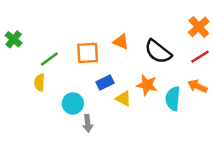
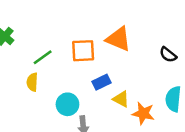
orange triangle: (121, 42) -> (118, 39), size x1.5
black semicircle: (158, 52) -> (168, 55), moved, size x0.6
orange star: (147, 85) -> (143, 113), moved

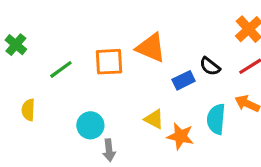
yellow semicircle: (32, 82) -> (28, 110), moved
blue rectangle: (101, 82) -> (184, 80), moved

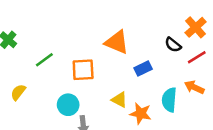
orange square: (109, 62) -> (83, 70), moved
black semicircle: (210, 66) -> (173, 45), moved
yellow semicircle: (28, 110) -> (18, 92), turned 35

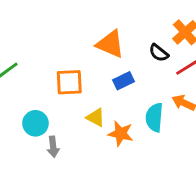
orange triangle: (117, 42) -> (110, 44), moved
orange square: (83, 70) -> (69, 82), moved

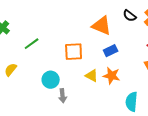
black semicircle: (159, 53) -> (130, 16), moved
cyan semicircle: (154, 117) -> (132, 102), moved
orange star: (121, 134) -> (112, 76), moved

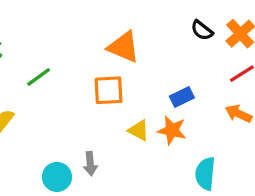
orange triangle: (102, 26) -> (124, 47), moved
blue rectangle: (111, 51) -> (182, 97), moved
cyan circle: (51, 80) -> (57, 177), moved

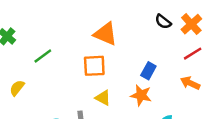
blue rectangle: (182, 97) -> (148, 71), turned -35
yellow triangle: (139, 130) -> (103, 98), moved

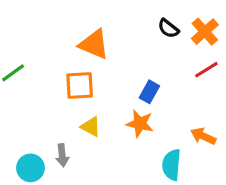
orange arrow: (190, 83) -> (203, 136), moved

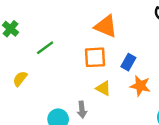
blue rectangle: (149, 92) -> (128, 62), moved

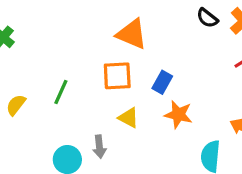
green line: (45, 48) -> (61, 92), moved, turned -30

